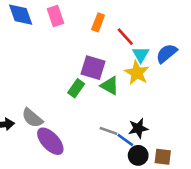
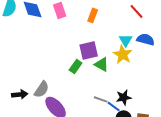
red line: (125, 37) -> (137, 11), moved
blue semicircle: (167, 53) -> (146, 39), turned 54
purple square: (93, 68) -> (89, 50), turned -30
gray semicircle: (32, 118) -> (42, 89), turned -96

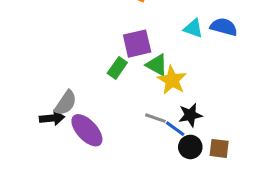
cyan triangle: (126, 40) -> (193, 28), turned -40
yellow star: (123, 54) -> (172, 80), moved
black arrow: (20, 94) -> (52, 118), moved

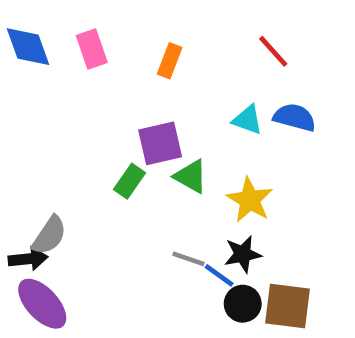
yellow star: (172, 80) -> (250, 200), moved
purple ellipse: (87, 130) -> (42, 304), moved
brown square: (219, 148) -> (287, 306), size x1.5

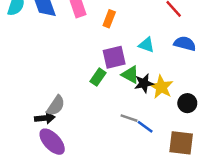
orange rectangle: (170, 61) -> (109, 19), moved
cyan triangle: (247, 120) -> (146, 45), moved
black star: (243, 254) -> (144, 83), moved
black circle: (243, 304) -> (187, 103), moved

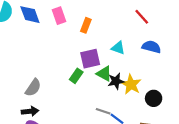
gray semicircle: (56, 106) -> (33, 88), moved

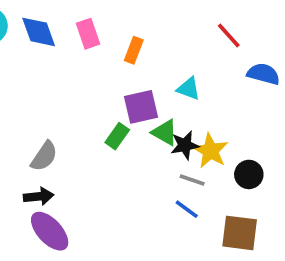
blue semicircle: (151, 47) -> (263, 74), moved
gray line: (103, 111) -> (192, 180), moved

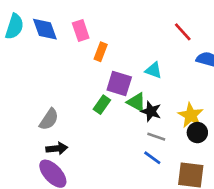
orange rectangle: (134, 50) -> (101, 52), moved
purple square: (141, 107) -> (119, 84), turned 30
black star: (185, 145) -> (151, 111), turned 30
yellow star: (210, 151) -> (191, 115), moved
black arrow: (39, 196) -> (57, 148), moved

